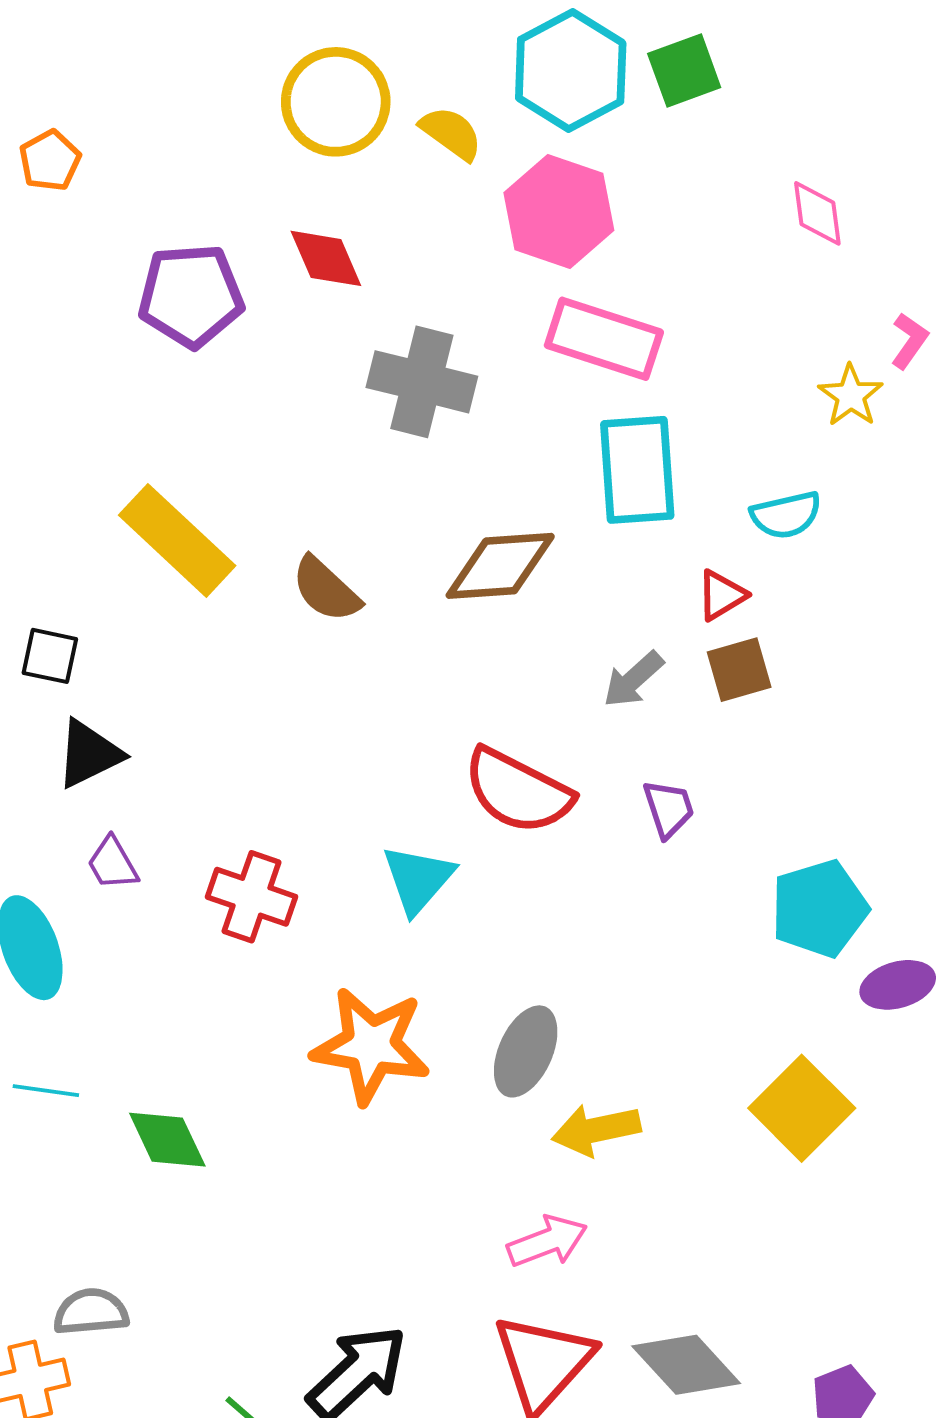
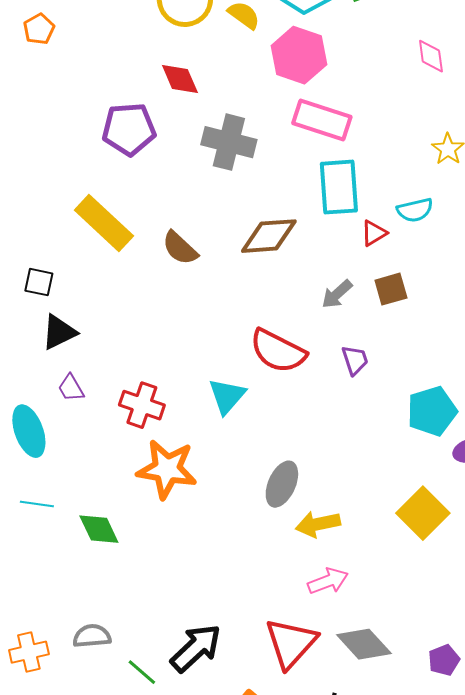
purple pentagon: (191, 296) -> (129, 129), moved
red triangle: (721, 595) -> (374, 233), moved
orange star: (371, 1046) -> (167, 469), moved
pink arrow: (547, 1241) -> (328, 581), moved
gray semicircle: (91, 1312) -> (92, 636), moved

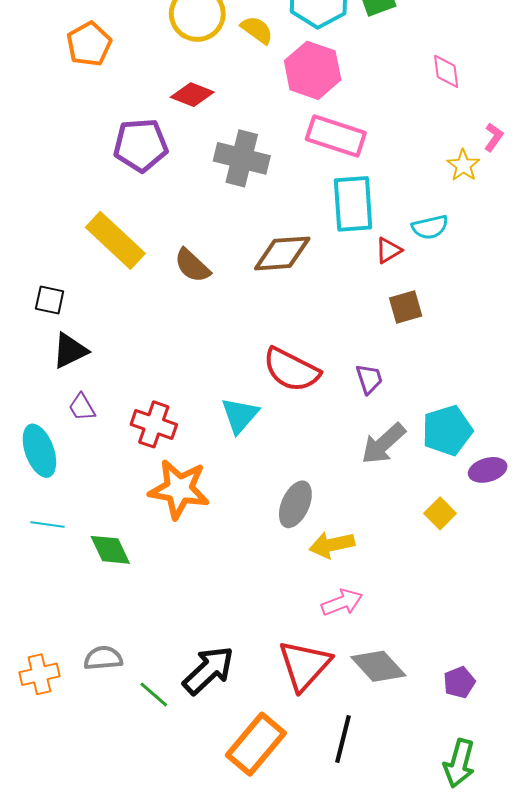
orange pentagon: (39, 29) -> (89, 44), moved, size x1.4
red diamond: (180, 79) -> (192, 95), turned -45
gray arrow: (337, 294) -> (383, 444), moved, size x1.4
yellow square: (423, 513) -> (440, 513), moved, size x0.6

